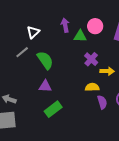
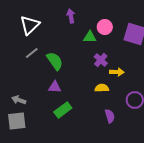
purple arrow: (65, 25) -> (71, 16), moved
white triangle: (33, 32) -> (30, 25), moved, size x1.5
purple semicircle: (102, 102) -> (110, 116), moved

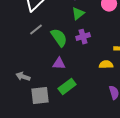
green triangle: (90, 37) -> (78, 14), moved, turned -40
purple cross: (101, 60) -> (83, 37), moved, turned 32
gray square: (17, 121) -> (40, 96), moved

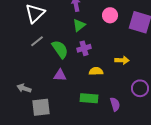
yellow semicircle: (106, 65) -> (96, 71), moved
green rectangle: (67, 87) -> (89, 98), moved, turned 42

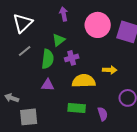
pink circle: (110, 15) -> (98, 25), size x1.6
green triangle: (79, 25) -> (59, 40), moved
green semicircle: (60, 49) -> (48, 59), turned 42
yellow semicircle: (96, 71) -> (84, 81), size x1.6

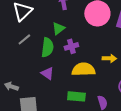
purple triangle: (48, 85) -> (47, 73), turned 32

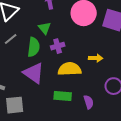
green triangle: (58, 28) -> (45, 28), turned -32
purple triangle: (47, 73) -> (34, 73), size x1.6

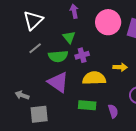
green semicircle: (34, 47) -> (58, 56), turned 78

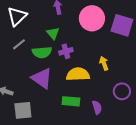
yellow arrow: (120, 67) -> (104, 63), turned -112

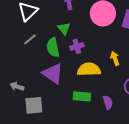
green semicircle: (42, 52) -> (53, 47), turned 84

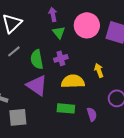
green triangle: (64, 28) -> (59, 32), moved

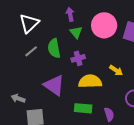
green semicircle: (37, 59) -> (54, 48), moved
yellow arrow: (99, 70) -> (116, 70), turned 144

